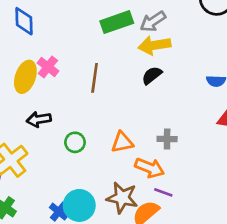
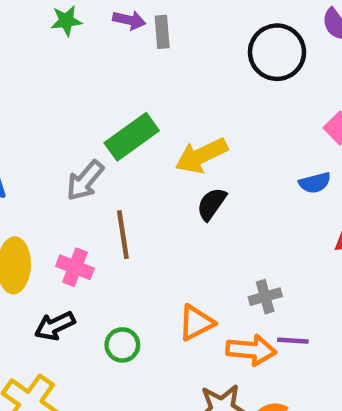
gray arrow: (153, 21) -> (85, 181), moved
pink cross: (48, 67) -> (75, 267), moved
purple line: (163, 192) -> (293, 341), moved

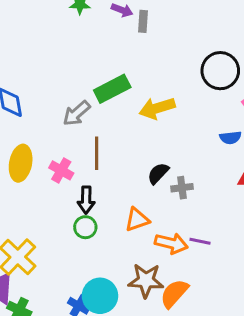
black circle: (277, 52) -> (220, 71), moved
black semicircle: (212, 204) -> (158, 173), moved
gray cross: (265, 297) -> (182, 188), moved
black arrow: (55, 326) -> (86, 200), moved, turned -72

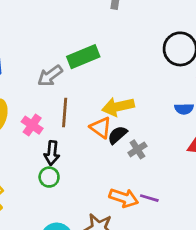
yellow arrow: (157, 108) -> (118, 107), moved
gray cross: (182, 188) -> (137, 149), turned -30
orange triangle: (137, 220) -> (101, 128), moved, turned 50

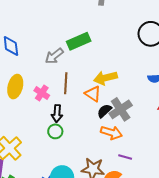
black semicircle: (117, 135) -> (104, 111), moved
gray cross: (137, 149) -> (121, 109), size x1.6
orange arrow: (124, 198) -> (111, 133), moved
purple line: (149, 198) -> (125, 157), moved

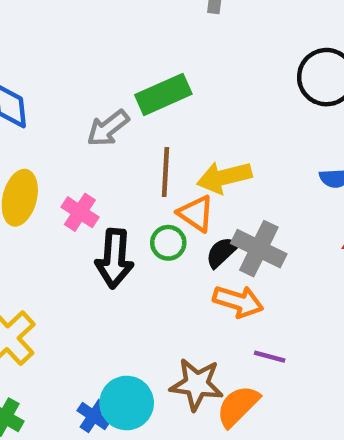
brown line: (66, 83) -> (165, 172), moved
gray cross: (121, 109) -> (259, 249), turned -30
black arrow: (57, 113) -> (114, 259), size x1.4
green circle: (55, 131) -> (168, 243), moved

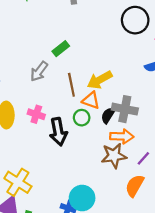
green rectangle: (163, 94) -> (61, 49), size x0.7
purple line: (270, 357) -> (143, 158), turned -48
brown star: (197, 384) -> (114, 156), moved

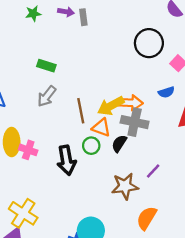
green rectangle: (61, 49) -> (46, 66), moved, turned 56
gray cross: (125, 109) -> (135, 122), moved
pink cross: (36, 114) -> (28, 150), moved
orange arrow: (122, 136) -> (130, 103), moved
purple line: (143, 158) -> (153, 171), moved

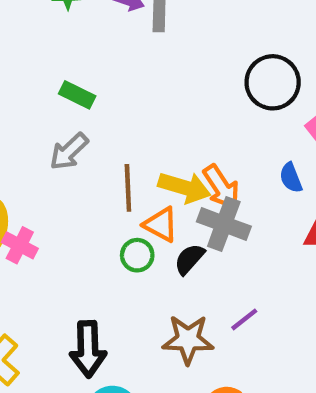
blue semicircle: (166, 92) -> (291, 178), turned 77
orange arrow: (130, 103) -> (221, 187), turned 45
yellow arrow: (111, 106) -> (184, 187), turned -144
black arrow: (66, 160) -> (88, 349), moved

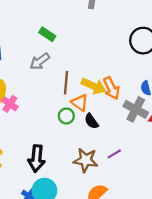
gray cross: (224, 224) -> (136, 109), moved
black semicircle: (189, 259) -> (91, 121), turned -84

